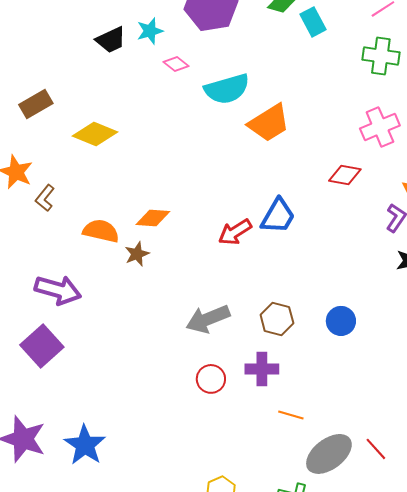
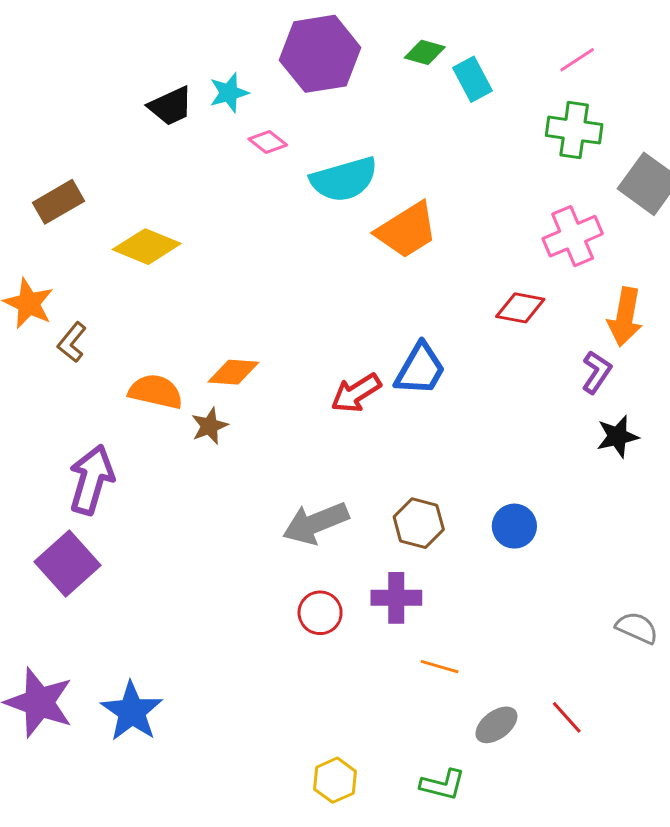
purple arrow: (58, 290) -> (91, 480), turned -90
gray ellipse: (329, 454) -> (496, 725), size x0.6

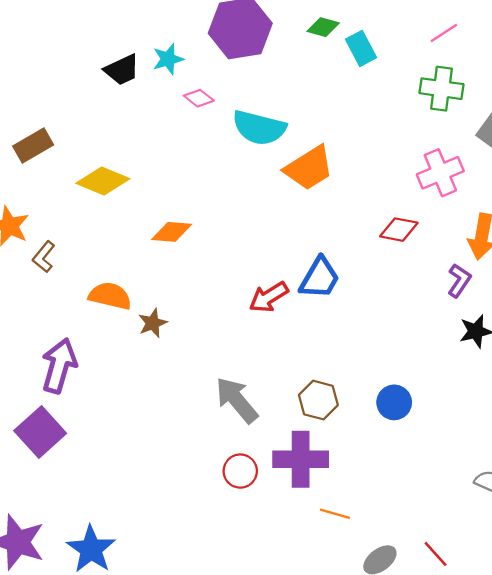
cyan semicircle: (344, 179) -> (259, 128), turned 30
orange diamond: (233, 372) -> (172, 232), moved
gray arrow: (316, 523) -> (237, 400), turned 72
purple cross: (396, 598) -> (301, 459), size x1.4

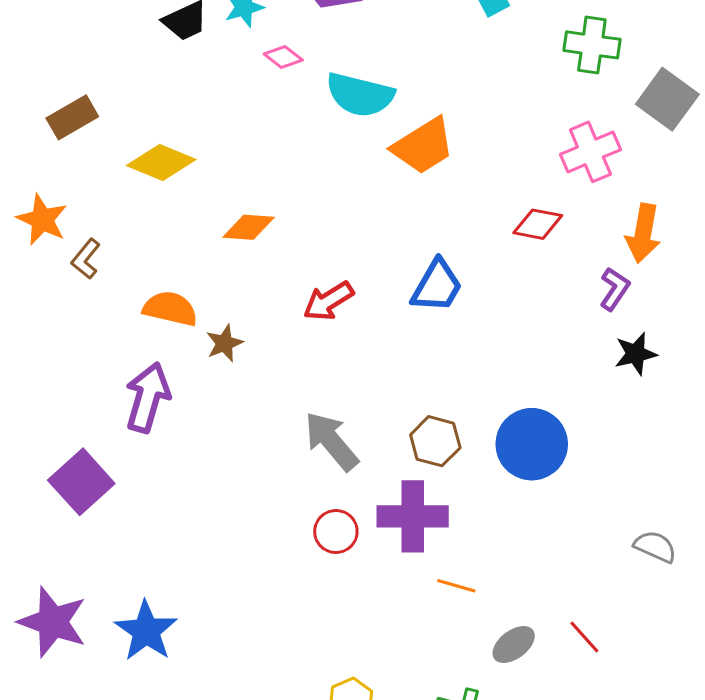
red arrow: (269, 297) -> (328, 301), moved
purple arrow: (59, 366) -> (148, 397), moved
blue circle: (394, 402) -> (532, 444), size x1.6

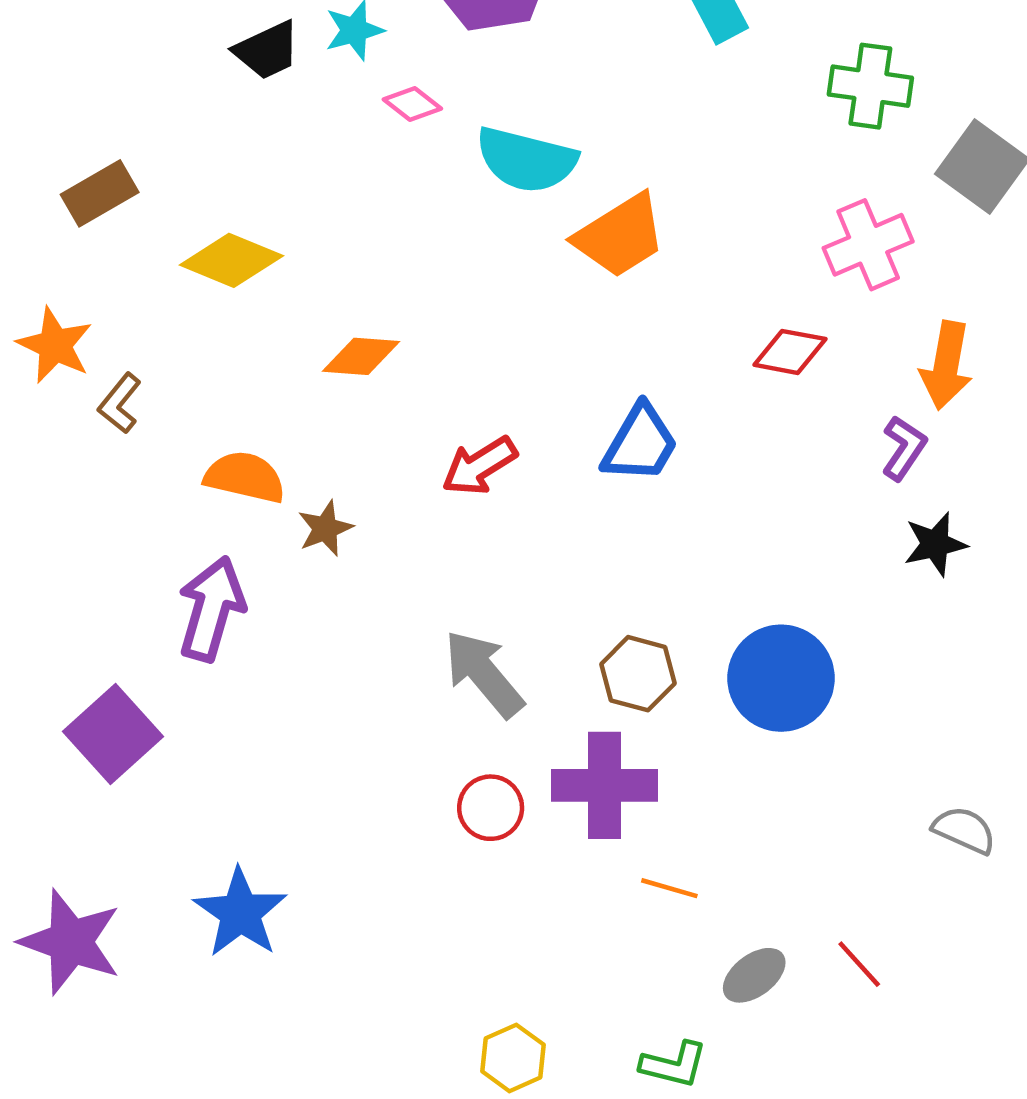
blue star: (146, 631) -> (240, 913), moved

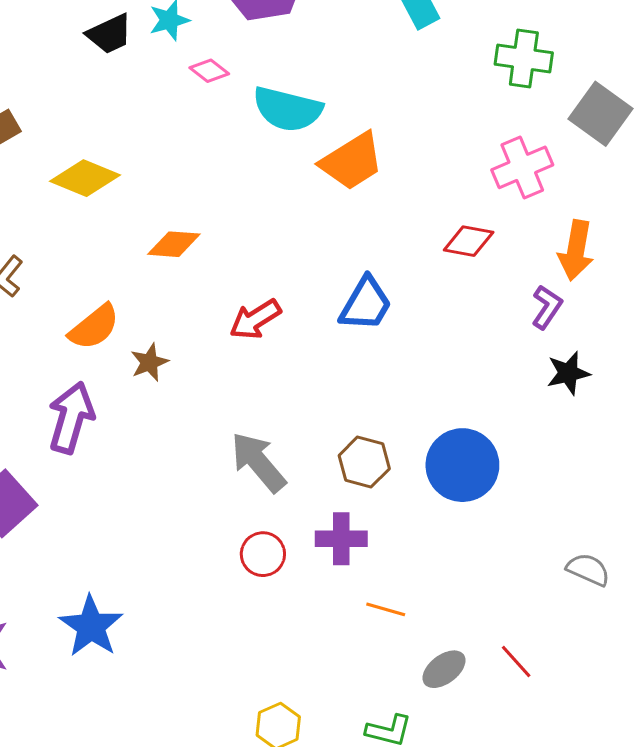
orange semicircle: (245, 477) -> (94, 327), turned 128
purple cross: (605, 785) -> (341, 539), size x0.7

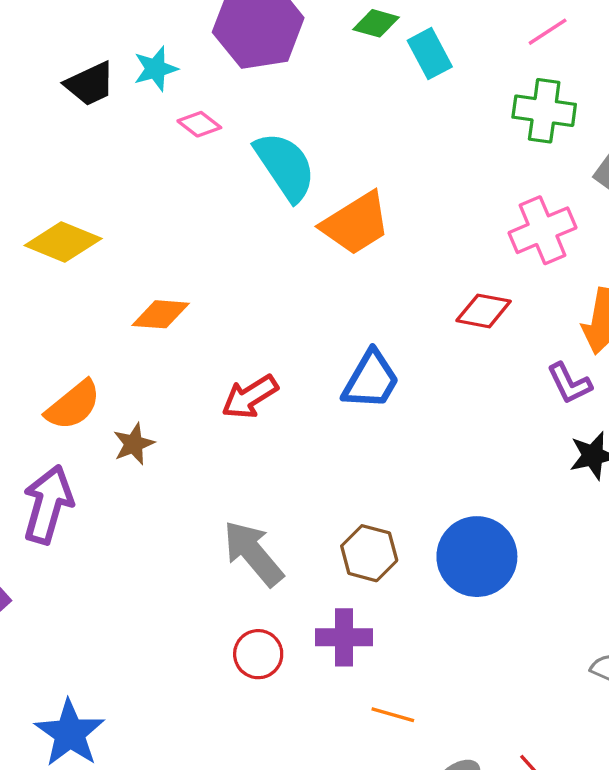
cyan semicircle: (287, 109) -> (285, 166), turned -138
purple L-shape: (547, 307) -> (569, 383), turned 120

